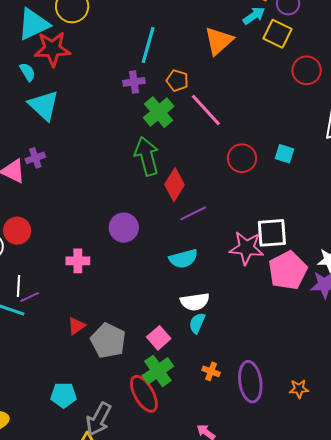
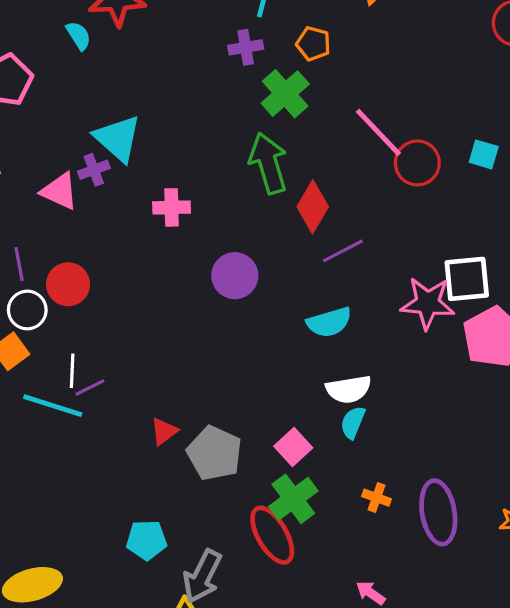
cyan triangle: (44, 105) -> (118, 138), moved
pink line: (206, 110) -> (378, 132), moved
pink cross: (78, 261) -> (172, 207), moved

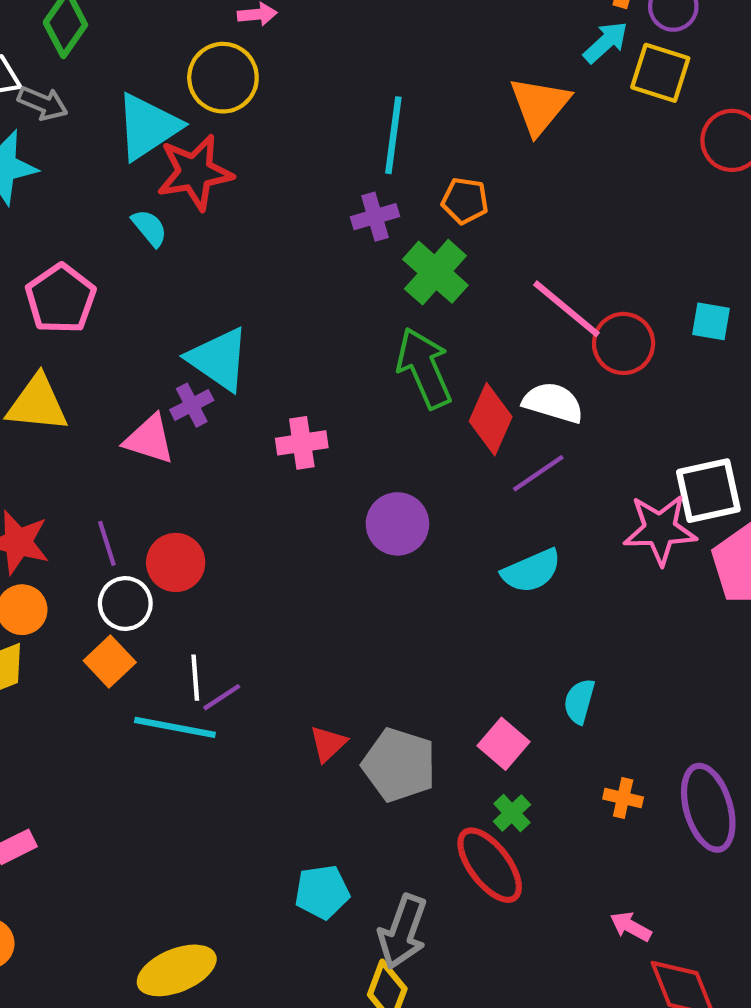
white semicircle: (349, 389) -> (553, 403), moved, turned -147
green cross: (293, 499) -> (512, 813), size x0.6

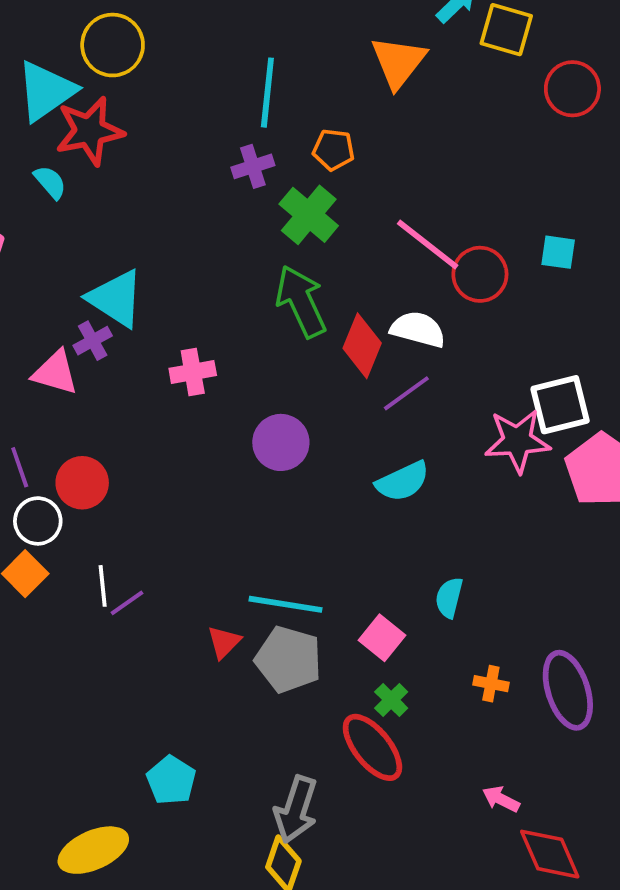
cyan line: (175, 727) -> (286, 604), moved
cyan pentagon: (322, 892) -> (171, 780), moved, turned -30

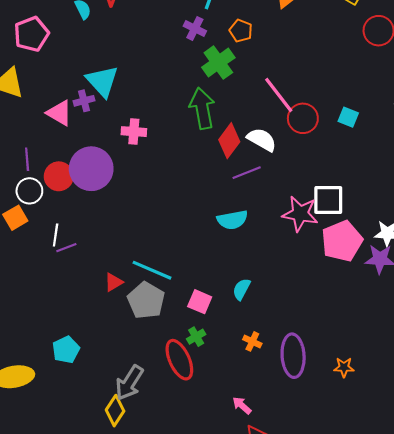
purple cross: (253, 166) -> (195, 29), turned 30
purple circle: (281, 442) -> (91, 169), moved, size x1.4
pink square: (382, 638) -> (200, 302), turned -30

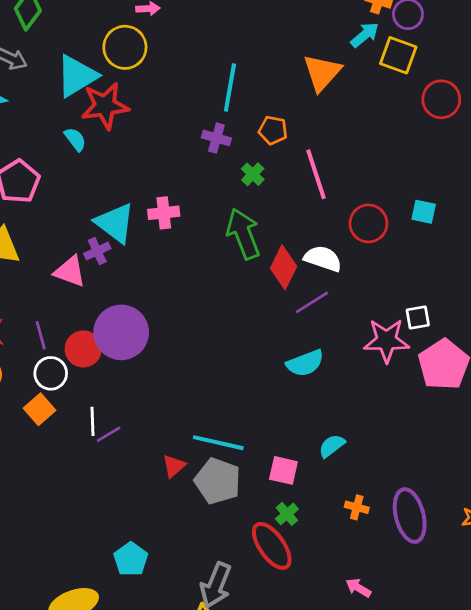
green cross: (218, 63) -> (253, 174), size x0.6
pink line: (279, 95) -> (316, 174), moved, turned 30
pink cross: (134, 132) -> (164, 213), moved
white square: (328, 200) -> (418, 317), size x0.6
cyan semicircle: (242, 289) -> (332, 446), turned 35

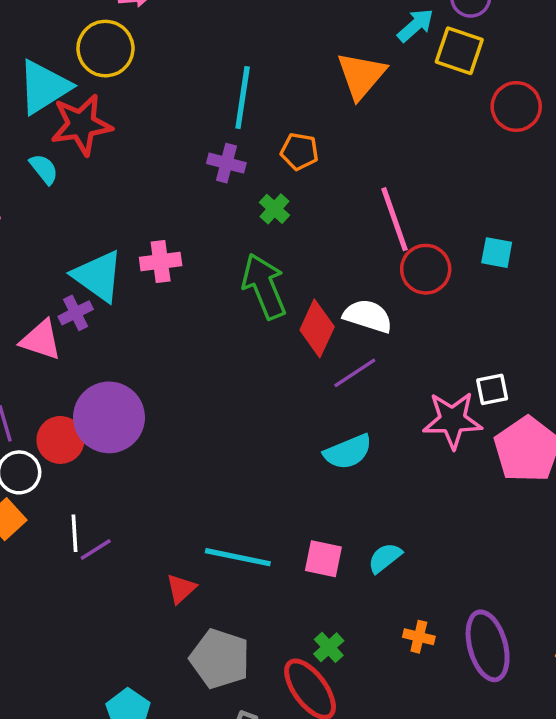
pink line: (316, 174) -> (395, 219), moved
pink square: (283, 470) -> (323, 559), moved
gray pentagon: (218, 481) -> (220, 659), moved

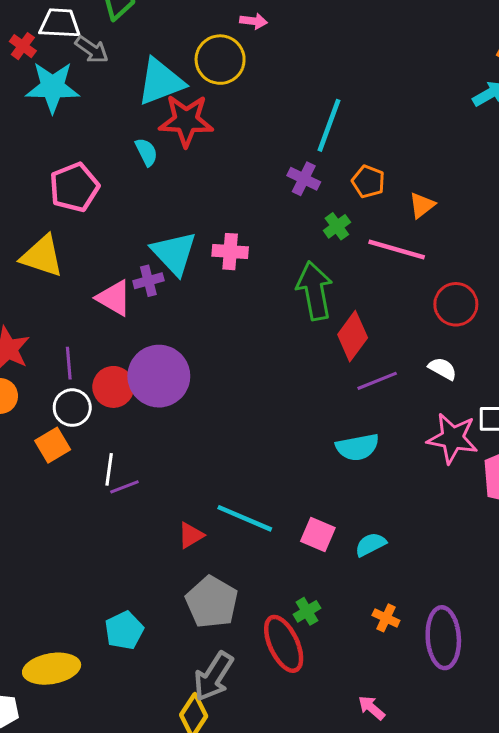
orange triangle: (361, 75) -> (422, 205), moved, size x0.6
pink line: (395, 219) -> (397, 250), moved, turned -66
white semicircle: (368, 316) -> (443, 369), moved, size x0.7

